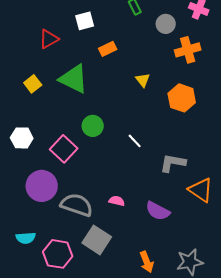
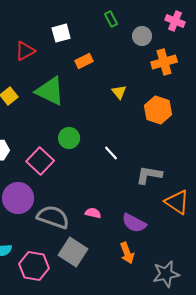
orange arrow: (147, 262) -> (127, 253), moved

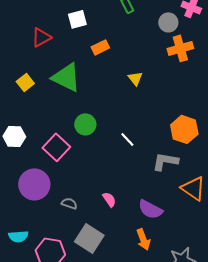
gray circle: (142, 36) -> (168, 22), moved
orange hexagon: (158, 110) -> (184, 129), moved
pink semicircle: (93, 213) -> (109, 199), turned 42
gray semicircle: (53, 217) -> (69, 203), size x0.5

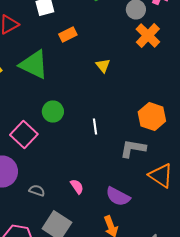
orange cross: (180, 48) -> (148, 36), turned -30
white line: (127, 139) -> (95, 126), turned 35

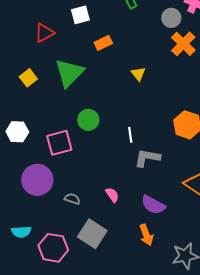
green triangle: (34, 64) -> (69, 73), turned 48
pink square: (24, 134) -> (59, 143), turned 32
gray L-shape: (133, 148) -> (147, 158), moved

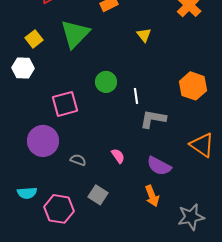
green circle: (88, 120) -> (106, 82), moved
white hexagon: (17, 132) -> (23, 68), moved
gray square: (92, 234) -> (98, 195), size x0.7

